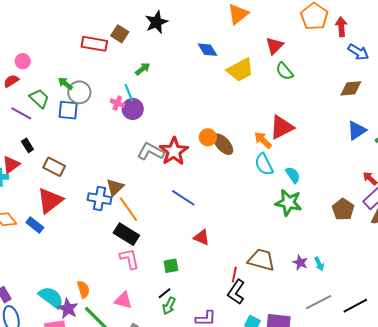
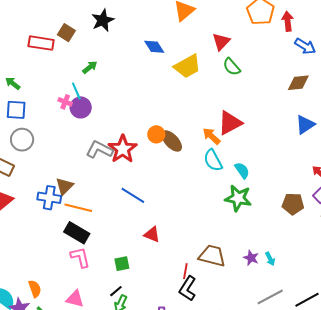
gray circle: (79, 92) -> (22, 140), moved
orange line: (128, 209) -> (78, 208), turned -40
brown pentagon: (343, 209) -> (293, 204), turned -30

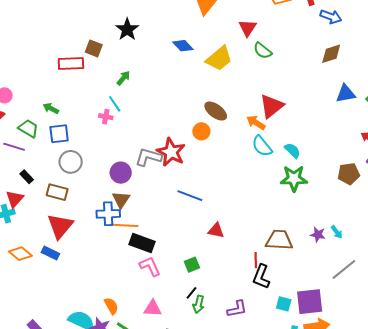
purple circle: (81, 107) -> (121, 173), moved
blue triangle: (305, 125) -> (346, 94), turned 35
brown ellipse: (172, 141) -> (216, 111), moved
orange line: (78, 208) -> (124, 225), moved

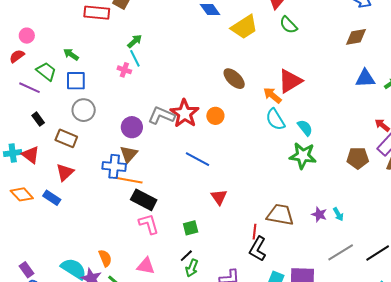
green arrow: (123, 78) -> (135, 41), moved
orange circle: (201, 131) -> (215, 116), moved
red triangle: (15, 199) -> (31, 155), moved, turned -42
red triangle: (60, 226) -> (65, 172), size x0.7
red triangle: (216, 230) -> (219, 197), turned 36

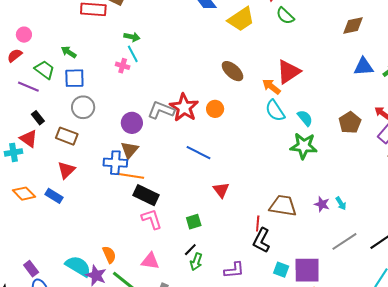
green arrow: (135, 41) -> (132, 37), turned 56
red triangle: (31, 155) -> (29, 139), moved
brown pentagon: (358, 158) -> (350, 123), moved, turned -30

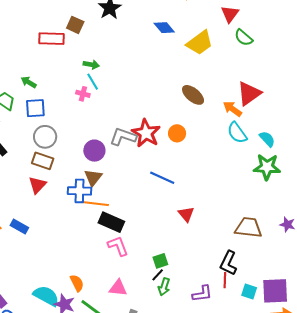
brown rectangle: (67, 136) -> (43, 161), moved
red triangle: (66, 170) -> (37, 185), moved
green square: (194, 222) -> (160, 261), moved
red line: (258, 223) -> (225, 280), moved

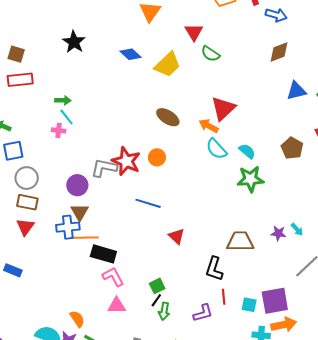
brown square: (75, 25) -> (16, 54), moved
black L-shape: (228, 263) -> (214, 269), moved
pink triangle: (118, 288) -> (117, 306), moved

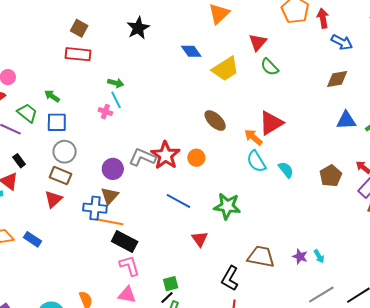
green star: (251, 179) -> (227, 206), moved

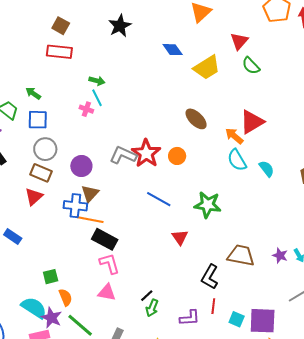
purple circle: (113, 169) -> (81, 166), moved
green square: (171, 284) -> (51, 277), moved

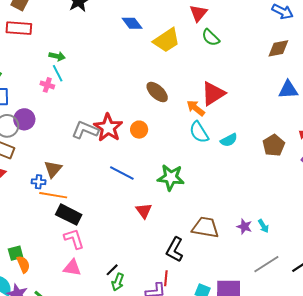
purple circle: (81, 166) -> (24, 119), moved
cyan semicircle: (267, 169) -> (229, 140), turned 102
blue cross: (75, 206) -> (39, 182), size x0.6
orange semicircle: (66, 297) -> (23, 264), moved
red line: (213, 306) -> (166, 278), moved

